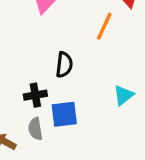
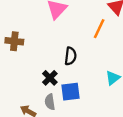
black cross: (35, 95) -> (50, 78), turned -35

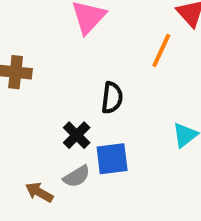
gray semicircle: (50, 102) -> (77, 176), turned -112

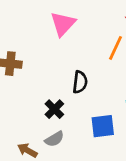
blue square: (112, 159) -> (103, 126), moved

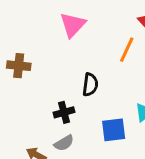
black cross: (54, 109) -> (64, 112), turned 30

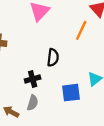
gray semicircle: (64, 143) -> (33, 103), turned -42

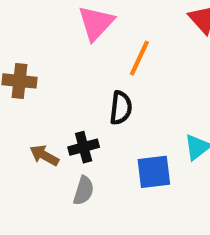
orange line: (81, 30) -> (139, 58), moved
brown arrow: (11, 112) -> (44, 155), moved

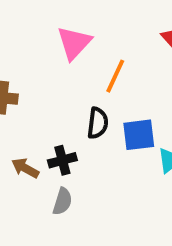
blue square: (154, 172) -> (139, 135), moved

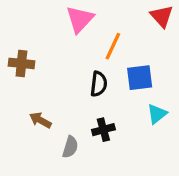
blue square: (139, 135) -> (140, 78), moved
black cross: (62, 160) -> (103, 130), moved

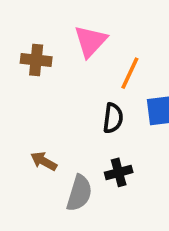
brown cross: (21, 63) -> (36, 60), moved
gray semicircle: (70, 147) -> (79, 193), size x1.4

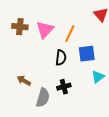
pink triangle: (90, 41) -> (45, 30), moved

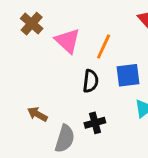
brown cross: (20, 27) -> (32, 24), moved, turned 35
pink triangle: (45, 30) -> (68, 41), turned -30

